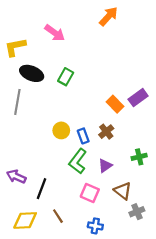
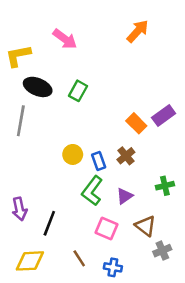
orange arrow: (108, 16) -> (138, 31), moved
purple arrow: (16, 177) -> (19, 209), turned -126
brown line: (58, 216) -> (79, 258), moved

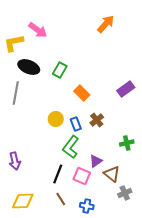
pink arrow: (65, 39) -> (38, 30), moved
orange rectangle: (136, 123) -> (82, 93), moved
purple triangle: (125, 196) -> (96, 161), moved
black line: (49, 223) -> (58, 174), moved

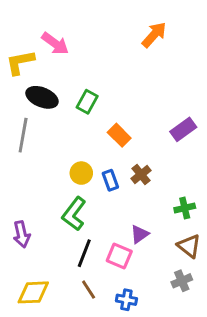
green L-shape: (71, 147) -> (74, 214), moved
brown triangle: (112, 174) -> (189, 246), moved

